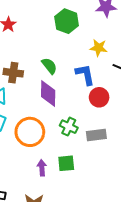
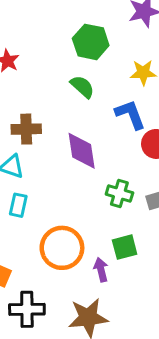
green semicircle: (49, 66) -> (82, 87), moved
orange circle: (30, 132) -> (62, 248), moved
purple arrow: (42, 168) -> (101, 270), moved

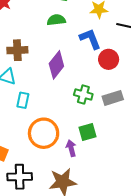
green semicircle: (82, 87) -> (56, 20), turned -48
purple diamond: (82, 151) -> (56, 65), turned 48
cyan rectangle: (18, 205) -> (23, 100), moved

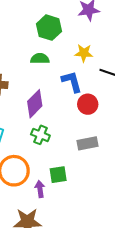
green cross: (83, 94) -> (40, 135), moved

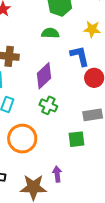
green square: (58, 175) -> (77, 139), moved
purple arrow: (40, 189) -> (57, 174), moved

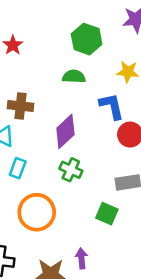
green square: (77, 139) -> (107, 214), turned 30

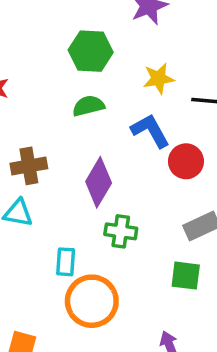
cyan rectangle: (18, 168) -> (66, 262), moved

